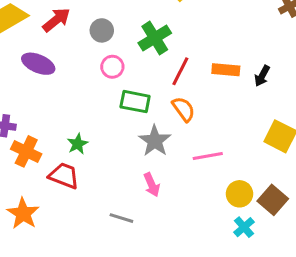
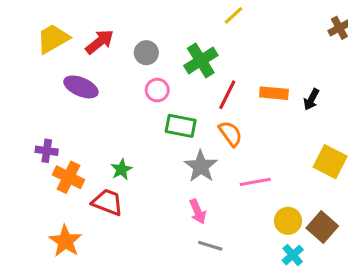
gray line: (121, 218) -> (210, 246), moved

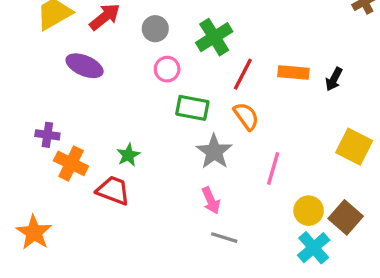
pink line: (255, 182) -> (273, 168), turned -64
orange star: (65, 241) -> (34, 233), moved
cyan cross: (293, 255) -> (314, 248), size x1.4

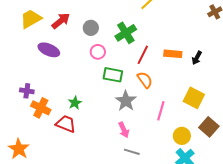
yellow square: (354, 147) -> (194, 98), moved
brown square: (346, 217) -> (209, 127), moved

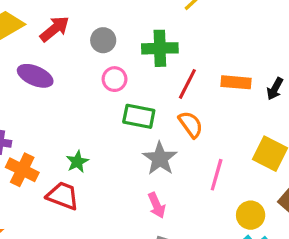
green cross: (126, 33) -> (160, 48), turned 30

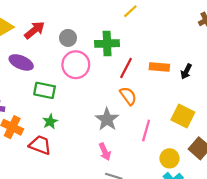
pink circle: (115, 79) -> (76, 65), size x1.6
green rectangle: (139, 116) -> (45, 90), moved

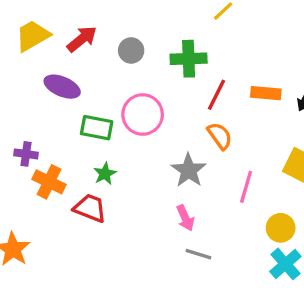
pink circle: (76, 65) -> (143, 115), moved

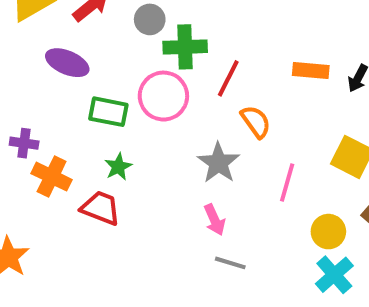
green cross: (189, 59) -> (185, 47), moved
red line: (217, 95) -> (228, 78), moved

